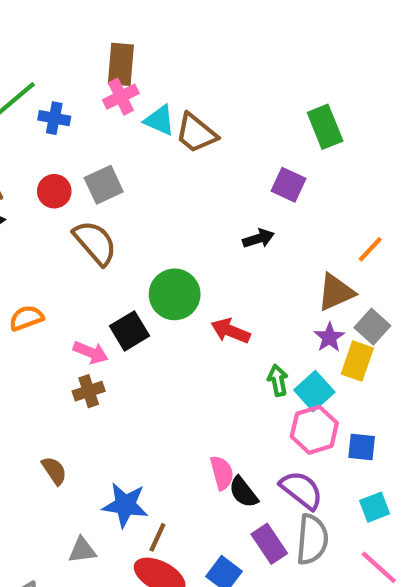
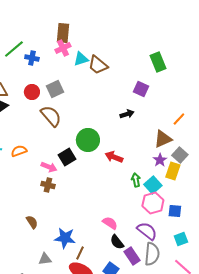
cyan triangle: (160, 120) -> (81, 59), turned -42
brown cross: (89, 391) -> (48, 185), turned 32
pink semicircle: (222, 473) -> (110, 223), turned -42
black semicircle: (243, 492) -> (117, 242), moved

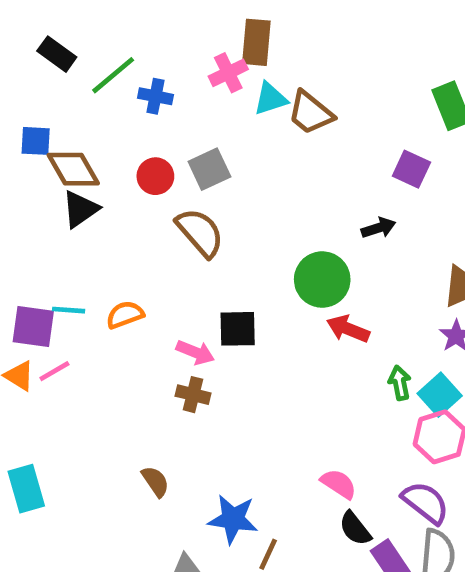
brown rectangle: (63, 33) -> (256, 42), moved
green circle: (88, 140) -> (322, 280), moved
black square: (67, 157) -> (238, 329), turned 30

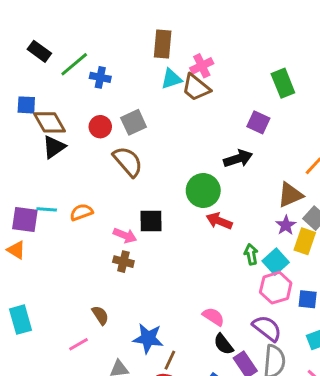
pink cross: (228, 73) -> (202, 66), moved
black arrow: (379, 228) -> (238, 159), size x1.4
pink line: (54, 371) -> (79, 344), moved

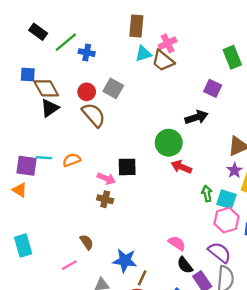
gray square: (134, 122) -> (113, 88), turned -36
brown semicircle: (128, 161) -> (94, 115), moved
cyan square: (276, 262) -> (226, 199), turned -30

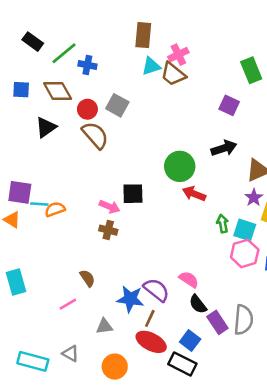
brown diamond: (46, 88) -> (58, 91), moved
black arrow: (196, 117) -> (224, 148), moved
cyan line: (44, 158) -> (39, 204), moved
orange semicircle: (72, 160) -> (55, 209), moved
purple semicircle: (220, 252) -> (156, 290), moved

